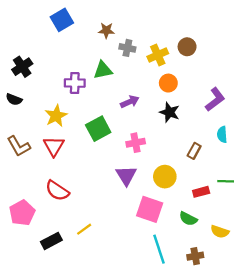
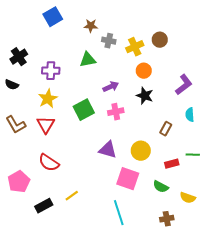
purple cross: (75, 83) -> (51, 71), moved
pink cross: (136, 143) -> (116, 112), moved
purple triangle: (126, 175) -> (108, 150), turned -42
cyan line: (159, 249) -> (119, 213), moved

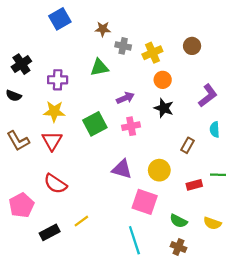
brown circle: (160, 40) -> (192, 46), moved
yellow star: (48, 99) -> (54, 111), turned 30
green semicircle: (161, 187) -> (178, 221), moved
brown cross: (167, 219) -> (178, 247), moved, turned 32

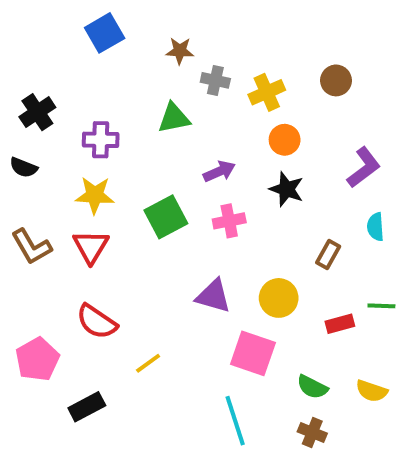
yellow line: (81, 221) -> (148, 363), moved

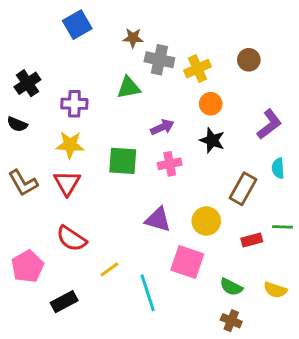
gray cross: (215, 80) -> (159, 60), size x1.4
green square: (166, 217) -> (123, 161), turned 32
brown rectangle: (328, 254) -> (243, 189), size x1.5
cyan line: (235, 421) -> (148, 293), moved

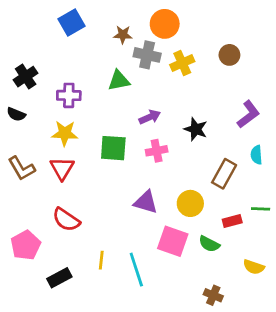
orange circle: (211, 104) -> (165, 24), moved, size x1.4
yellow line: (110, 269) -> (101, 260), moved, turned -48
green semicircle: (231, 287) -> (209, 244), moved

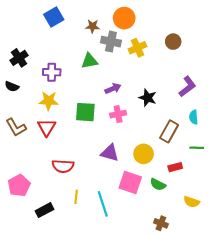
green line: (261, 209) -> (197, 148), moved
red semicircle: (66, 220) -> (63, 166), moved, turned -30

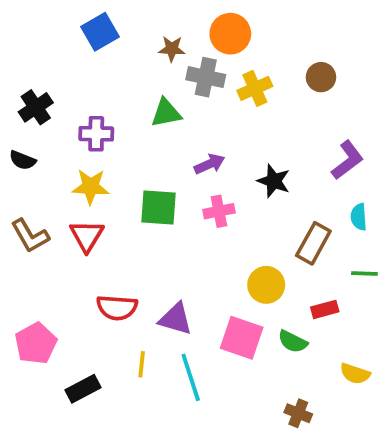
purple triangle: (110, 153) -> (176, 319), moved

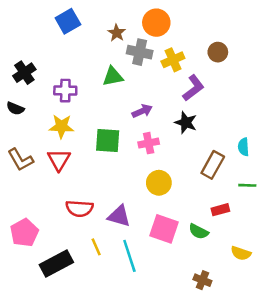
brown star: (172, 49) -> (117, 33), turned 30
purple L-shape: (347, 160) -> (193, 88), moved
yellow circle: (266, 285) -> (159, 183), moved
yellow line: (142, 364) -> (96, 247), turned -30
black rectangle: (83, 389) -> (56, 263), size x1.4

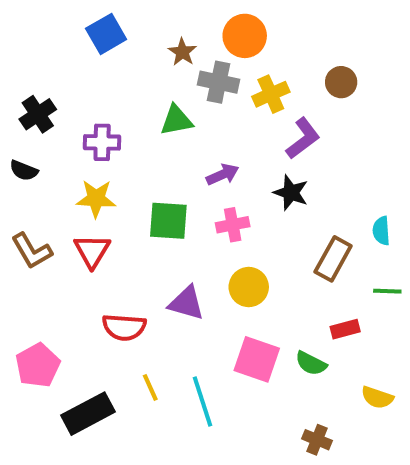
purple triangle: (119, 216) -> (186, 303), moved

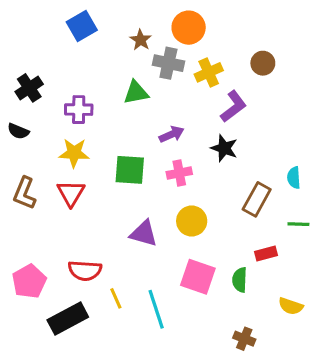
brown L-shape: (32, 251) -> (25, 193), turned 52
red semicircle: (124, 327) -> (85, 271), moved
green semicircle: (311, 363) -> (240, 280), turned 65

